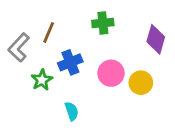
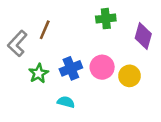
green cross: (103, 23) -> (106, 19), moved
blue cross: (70, 62) -> (71, 68), moved
cyan semicircle: (72, 111) -> (66, 102), turned -56

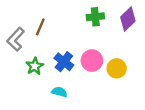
purple diamond: (143, 36) -> (128, 19), moved, turned 30
blue cross: (71, 68) -> (64, 62), turned -30

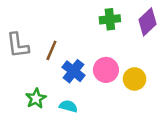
brown line: (40, 27) -> (51, 50), moved
gray L-shape: (16, 39) -> (18, 45), turned -50
green star: (35, 66) -> (36, 98), moved

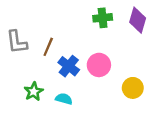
purple diamond: (147, 22) -> (138, 20), turned -30
yellow circle: (135, 79) -> (133, 88), moved

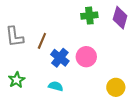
yellow circle: (133, 88) -> (116, 87), moved
green star: (34, 92) -> (17, 80), moved

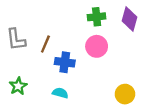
pink circle: (86, 57) -> (97, 46), moved
blue cross: (60, 58) -> (65, 62), turned -30

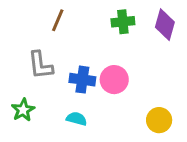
gray L-shape: (16, 40) -> (40, 65), moved
brown line: (45, 44) -> (58, 20), moved
pink circle: (97, 46) -> (114, 80), moved

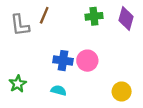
gray L-shape: (40, 65) -> (20, 25), moved

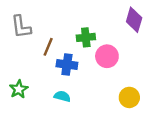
brown line: (44, 15) -> (48, 47), moved
green cross: (94, 16) -> (86, 37), moved
pink circle: (87, 61) -> (107, 56), moved

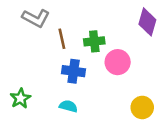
gray L-shape: (21, 27) -> (36, 18), moved, turned -55
brown line: (48, 47) -> (62, 39), moved, turned -36

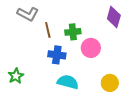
cyan semicircle: (68, 106) -> (68, 82), moved, size x1.5

